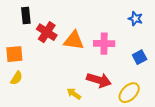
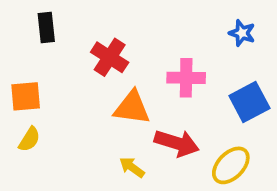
red cross: (47, 32) -> (110, 57), moved
orange triangle: (74, 40) -> (132, 108), moved
blue square: (140, 57) -> (249, 102), size x1.5

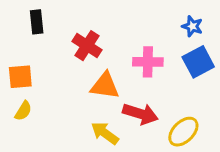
blue square: (249, 102) -> (198, 62), moved
yellow arrow: (132, 167) -> (105, 133), size x1.4

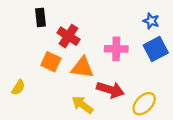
black rectangle: (37, 22) -> (40, 17), moved
orange square: (20, 77) -> (51, 62), moved, turned 30

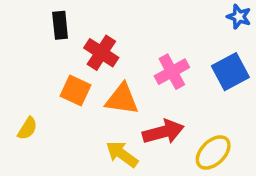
blue star: (151, 21) -> (239, 17), moved
pink cross: (116, 49) -> (172, 72), turned -30
red arrow: (110, 90) -> (163, 132), turned -32

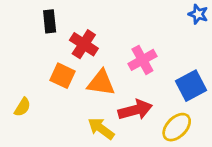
blue square: (230, 72) -> (191, 86), moved

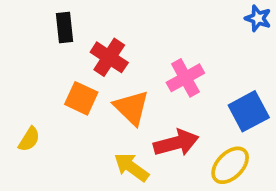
orange triangle: (101, 83) -> (131, 108), turned 36

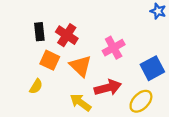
black rectangle: (65, 28) -> (39, 32), moved
yellow semicircle: (29, 139) -> (36, 86), moved

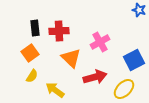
red cross: (67, 35) -> (59, 31), turned -36
orange square: (50, 60) -> (30, 53), moved, turned 30
yellow arrow: (81, 102) -> (55, 90), moved

